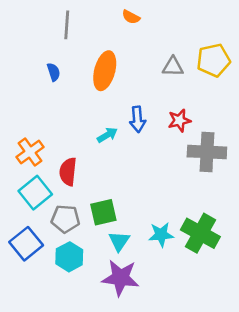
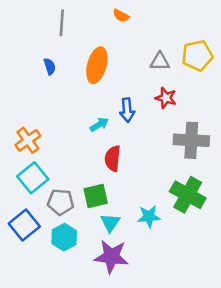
red star: (179, 121) -> (166, 98), moved, turned 30
red semicircle: (68, 172) -> (113, 158), moved
green cross: (200, 233) -> (188, 195), moved

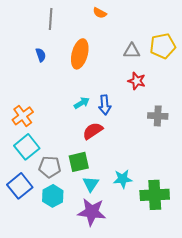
blue arrow: (127, 110) -> (105, 105), moved
gray cross: (191, 140) -> (158, 116), size x0.7
red semicircle: (113, 158) -> (93, 131), turned 50
green cross: (188, 195) -> (155, 195), moved, turned -32

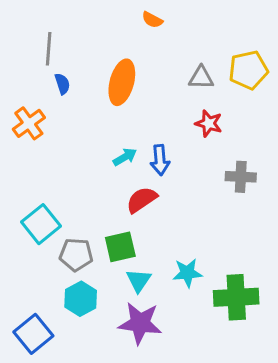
gray line: (51, 19) -> (49, 49), moved
orange cross: (23, 116) -> (29, 123), moved
blue square: (20, 186) -> (33, 334), moved

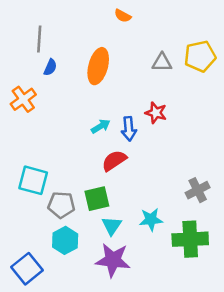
blue semicircle: (62, 84) -> (50, 67), turned 42
red star: (209, 123) -> (156, 113), moved
gray cross: (241, 177) -> (198, 190), moved, turned -30
cyan square: (41, 224) -> (33, 180), turned -36

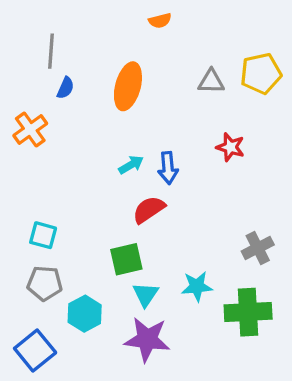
orange semicircle: (123, 16) -> (160, 21), turned -42
red star: (156, 113) -> (230, 147), moved
cyan square: (33, 180) -> (43, 235), size x0.7
gray pentagon: (61, 205) -> (45, 283), moved

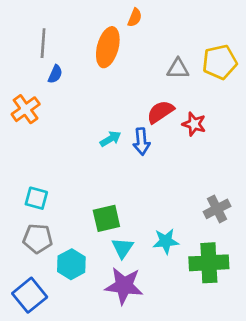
orange semicircle: (160, 21) -> (135, 18), turned -54
orange ellipse: (128, 86) -> (108, 47), moved
red semicircle: (149, 210) -> (160, 112), moved

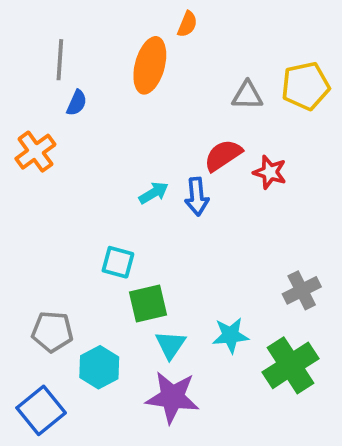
cyan square: (36, 198) -> (118, 262), moved
green cross: (209, 263) -> (290, 365), turned -30

